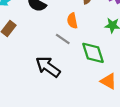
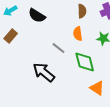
orange semicircle: (72, 21) -> (78, 34), moved

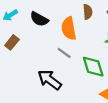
orange semicircle: (78, 34) -> (69, 28), moved, size x1.5

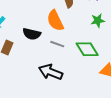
black semicircle: (39, 19) -> (32, 34), moved

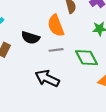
gray line: (57, 44) -> (56, 50), turned -32

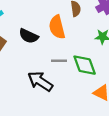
gray line: (56, 50) -> (59, 61), moved

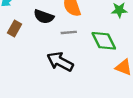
gray line: (59, 61) -> (69, 32), moved

